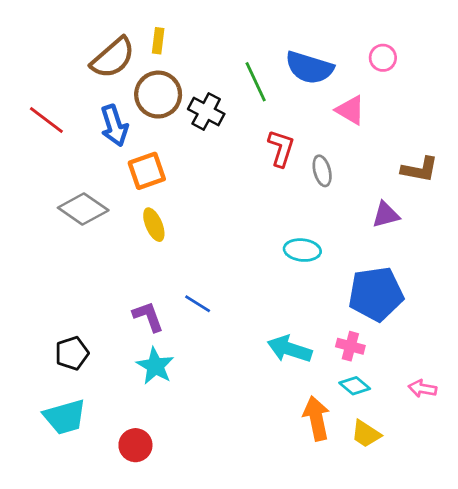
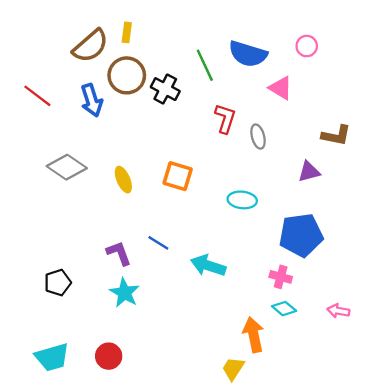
orange square: (147, 171) -> (178, 176), moved, turned 36
cyan arrow: (290, 349) -> (208, 266), moved
cyan trapezoid: (65, 417) -> (52, 357), moved
yellow trapezoid: (366, 434) -> (233, 369), moved, turned 90

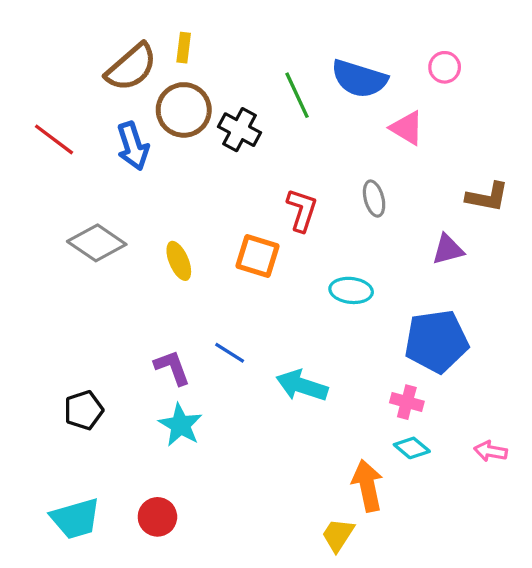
red L-shape: (225, 118) -> (302, 210), moved

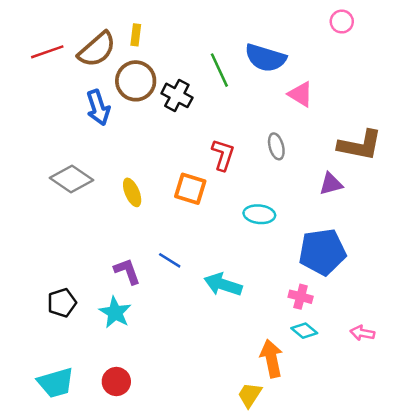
pink circle: (445, 67) -> (342, 22), moved
red line: (54, 139) -> (47, 52), moved, turned -56
brown L-shape: (487, 197) -> (360, 145), size x1.4
cyan star: (180, 425) -> (115, 312), moved

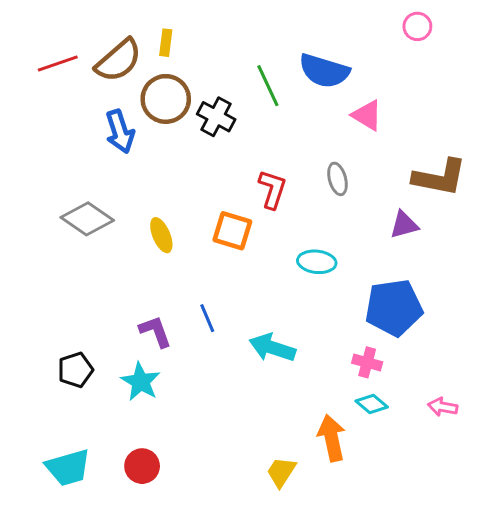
blue line: (170, 260) -> (207, 318), turned 35
yellow trapezoid: (250, 395) -> (281, 472), moved

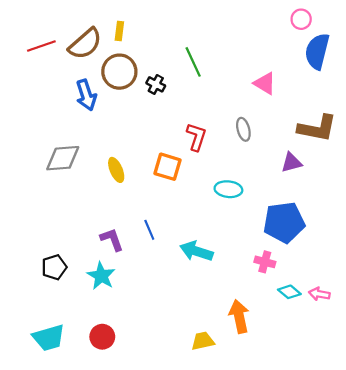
blue semicircle: (324, 71) -> (317, 51), moved, turned 87
black cross: (216, 117) -> (156, 84), size x0.7
gray diamond: (87, 219) -> (63, 158), turned -39
cyan diamond: (372, 404) -> (289, 292), moved
yellow trapezoid: (281, 472) -> (203, 341), turned 45

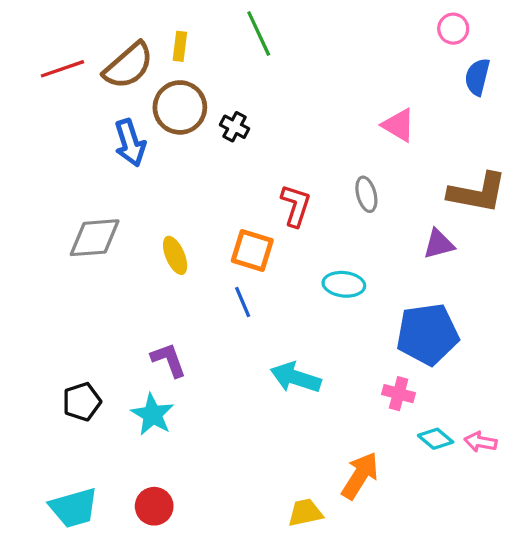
blue semicircle: (317, 51) -> (477, 77), size x0.7
green line: (193, 62) -> (259, 33), moved
blue line: (149, 230) -> (243, 302), moved
orange arrow: (239, 316) -> (360, 476), turned 44

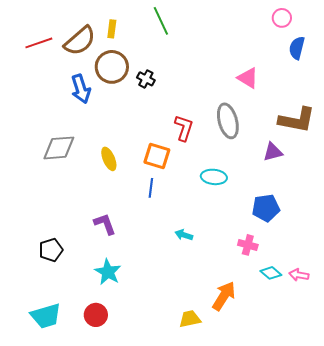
gray ellipse: (366, 194) -> (228, 121), size x1.6
blue line: (243, 302) -> (151, 188), turned 30
blue pentagon: (427, 334) -> (266, 208), size x0.7
cyan arrow: (296, 378) -> (184, 235), size x0.6
cyan star: (153, 415) -> (108, 272), moved

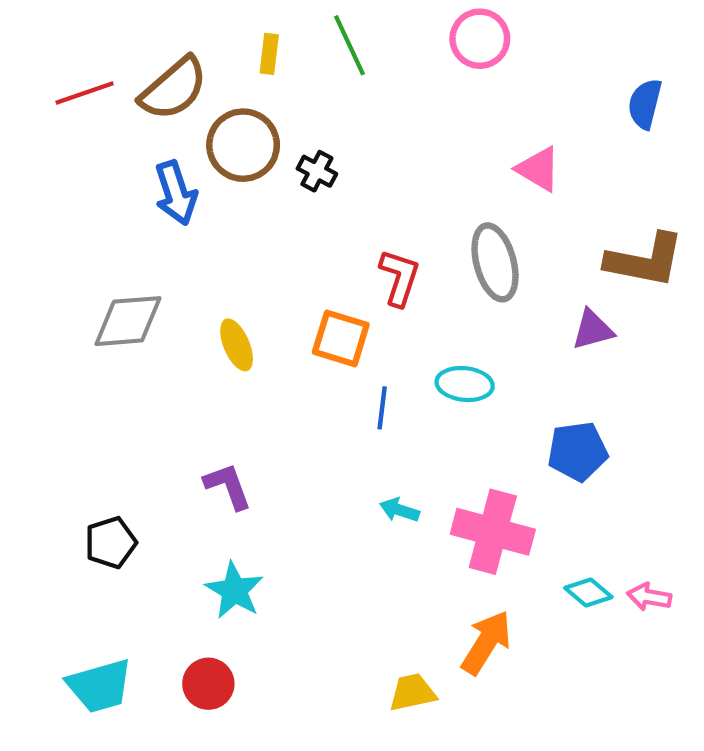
pink circle: (282, 18) -> (480, 39), moved, size x1.4
yellow rectangle: (112, 29) -> (269, 54), moved
blue line: (151, 188) -> (382, 408), moved
pink cross: (248, 245) -> (493, 532), moved, size x1.8

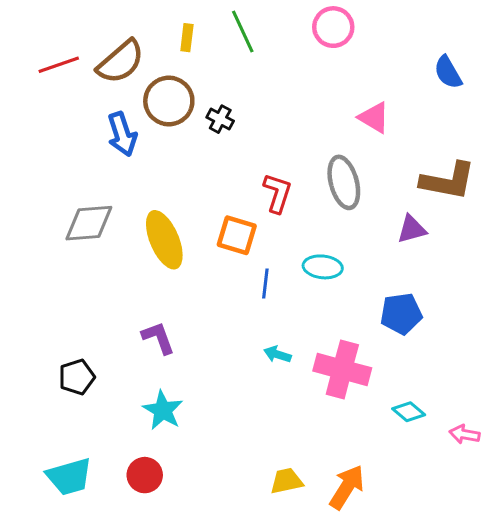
blue semicircle: (645, 104) -> (448, 72), turned -44
yellow ellipse: (237, 345) -> (164, 240), size x1.6
pink arrow: (649, 597) -> (465, 434), moved
orange arrow: (486, 642) -> (347, 487), moved

